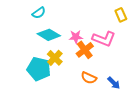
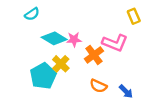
cyan semicircle: (39, 13) -> (32, 14), moved
pink star: (76, 37) -> (74, 39), moved
cyan pentagon: (39, 69) -> (43, 76), turned 30

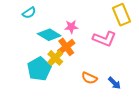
yellow rectangle: (134, 16) -> (121, 15), size x1.5
pink star: (74, 39) -> (71, 27), moved
orange cross: (94, 55) -> (66, 47), moved

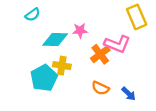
cyan diamond: (49, 35) -> (55, 40), turned -30
orange cross: (66, 47) -> (100, 54), moved
yellow cross: (55, 58) -> (62, 66), turned -35

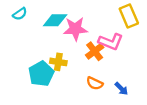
cyan semicircle: (33, 15) -> (20, 14), moved
pink star: (80, 30) -> (75, 29), size x1.6
cyan diamond: (55, 40) -> (55, 20), moved

